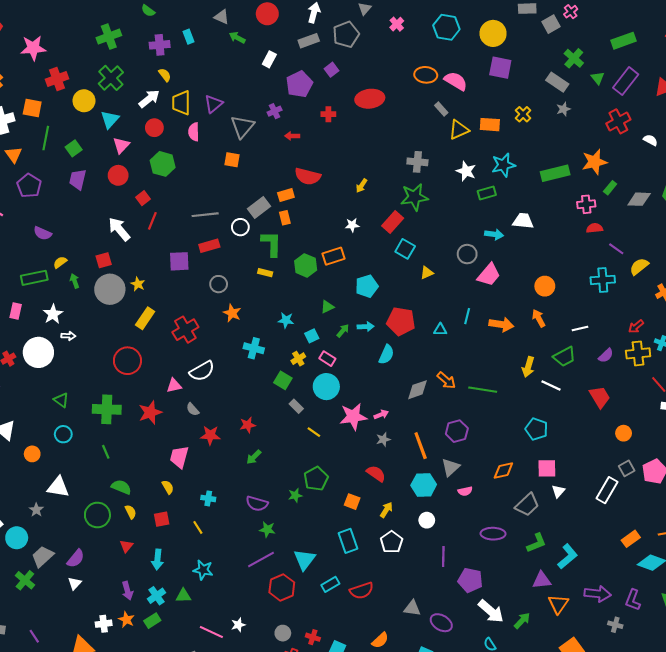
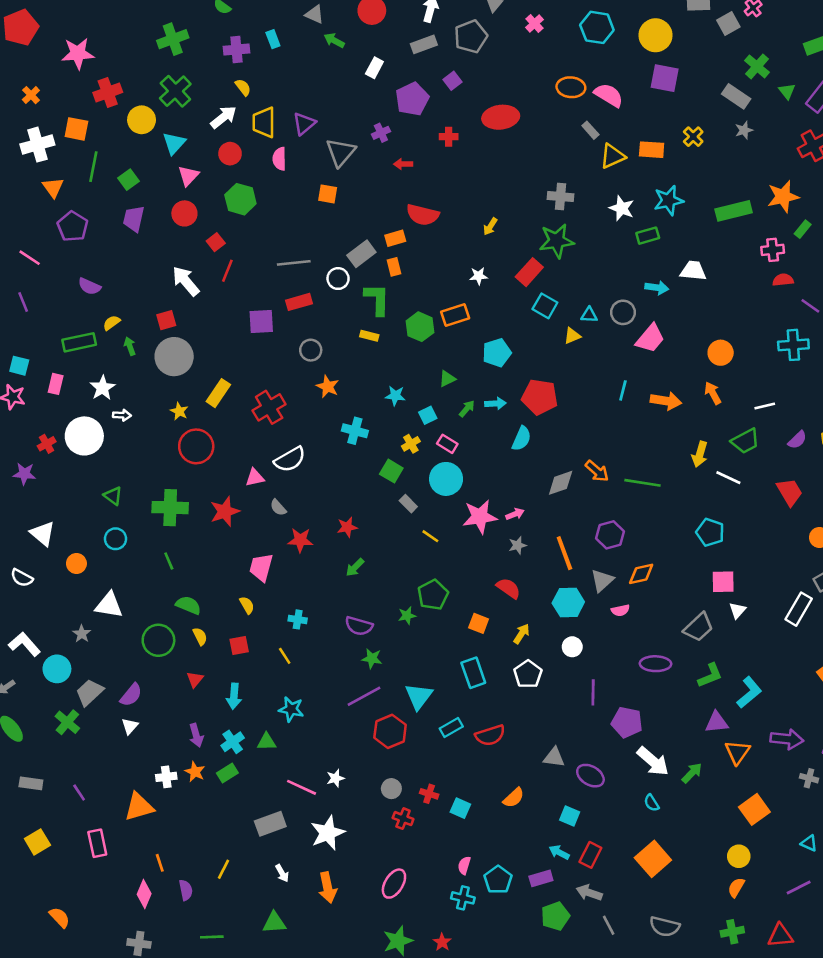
yellow star: (138, 284) -> (179, 411), moved
cyan triangle: (440, 330) -> (589, 315), moved
orange diamond: (503, 470) -> (641, 574), moved

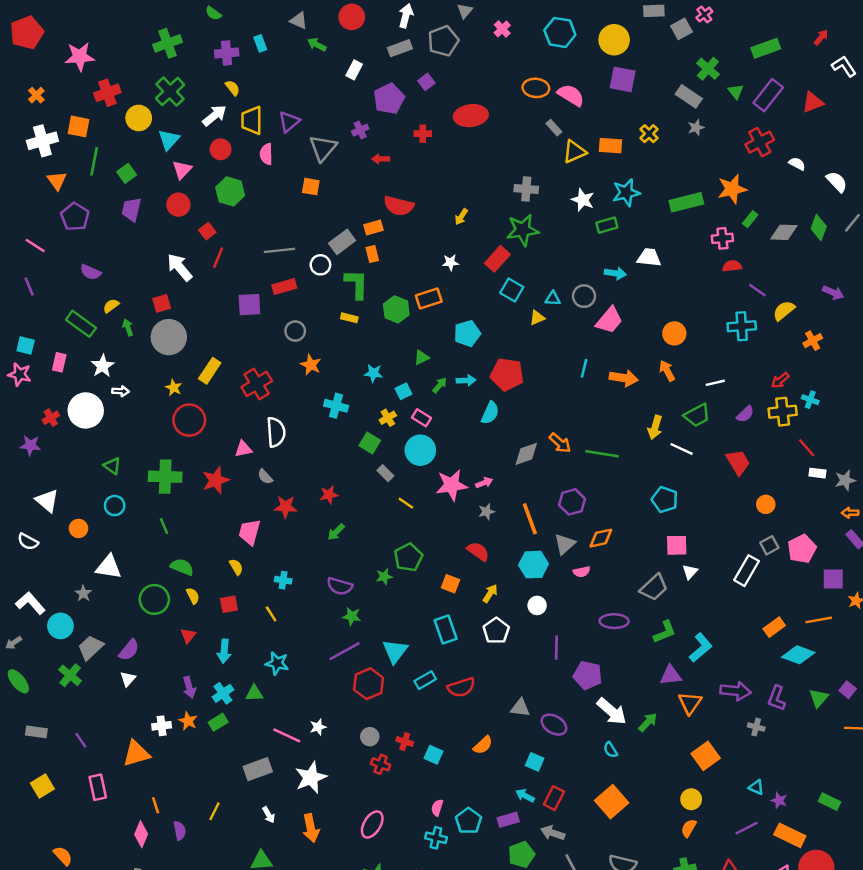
green rectangle: (79, 342) -> (81, 324), turned 48
white semicircle: (290, 459) -> (276, 432), turned -64

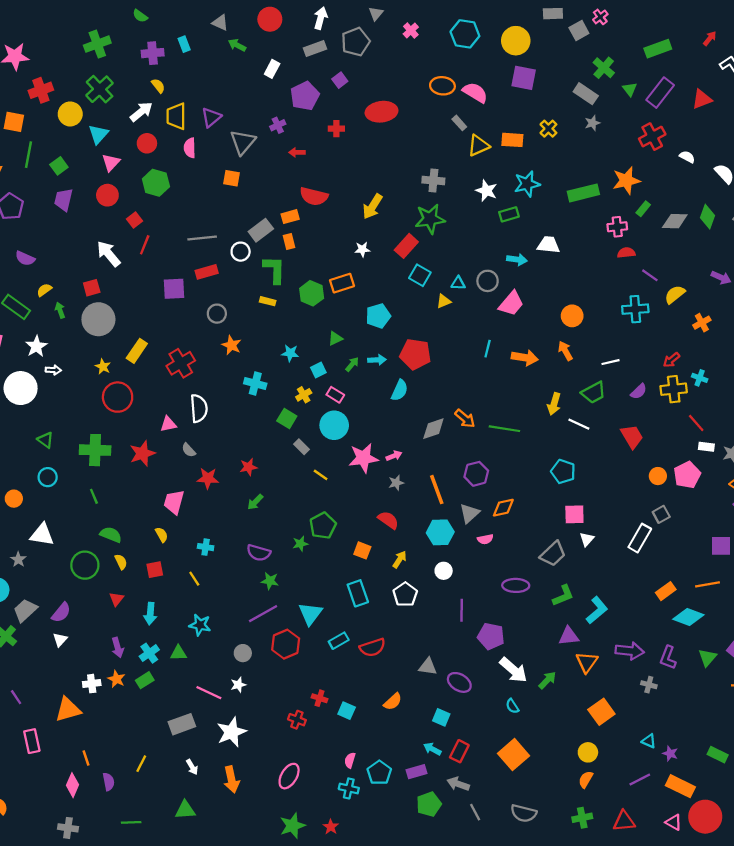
yellow arrow: (461, 217) -> (372, 206), size x1.6
pink pentagon: (802, 549) -> (687, 475), moved
gray circle: (370, 737) -> (243, 653), moved

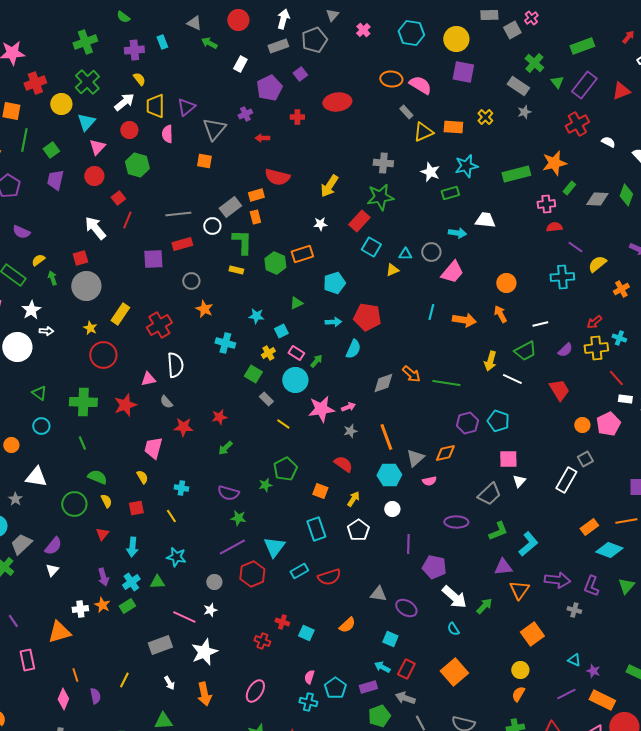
green arrow: (352, 364) -> (316, 361), moved
purple hexagon: (476, 474) -> (467, 423), moved

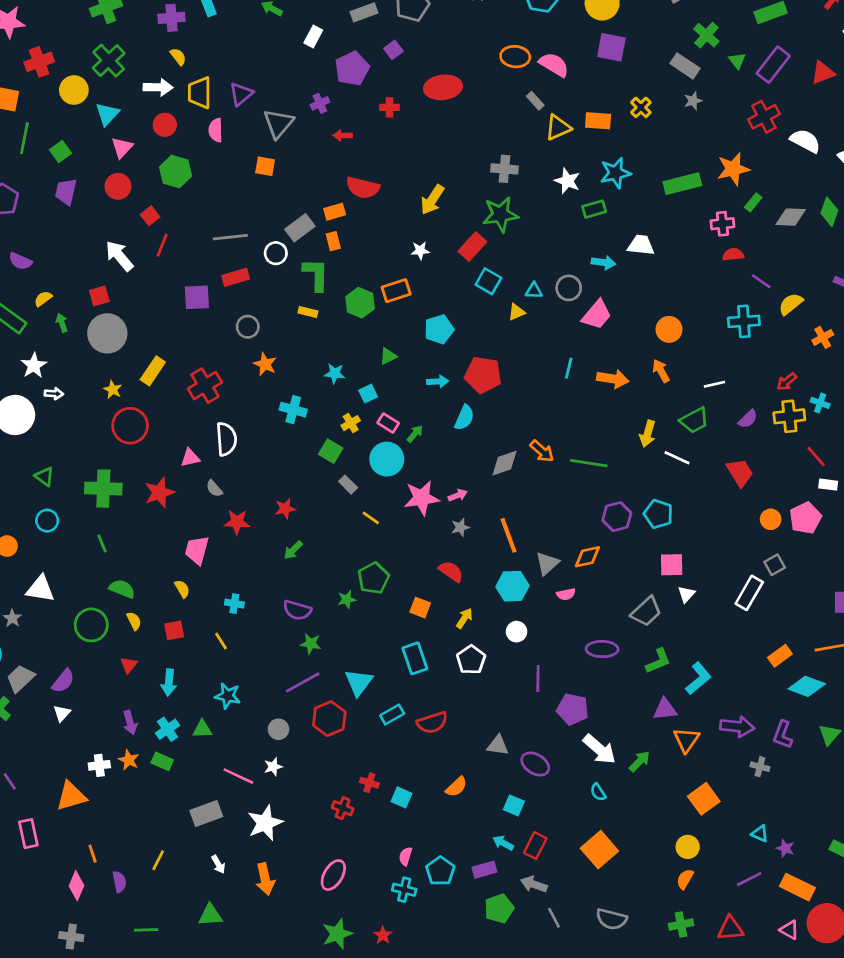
white arrow: (124, 102) -> (158, 87), turned 40
white semicircle: (608, 142) -> (805, 141), size x1.6
green rectangle: (127, 606) -> (162, 761), turned 56

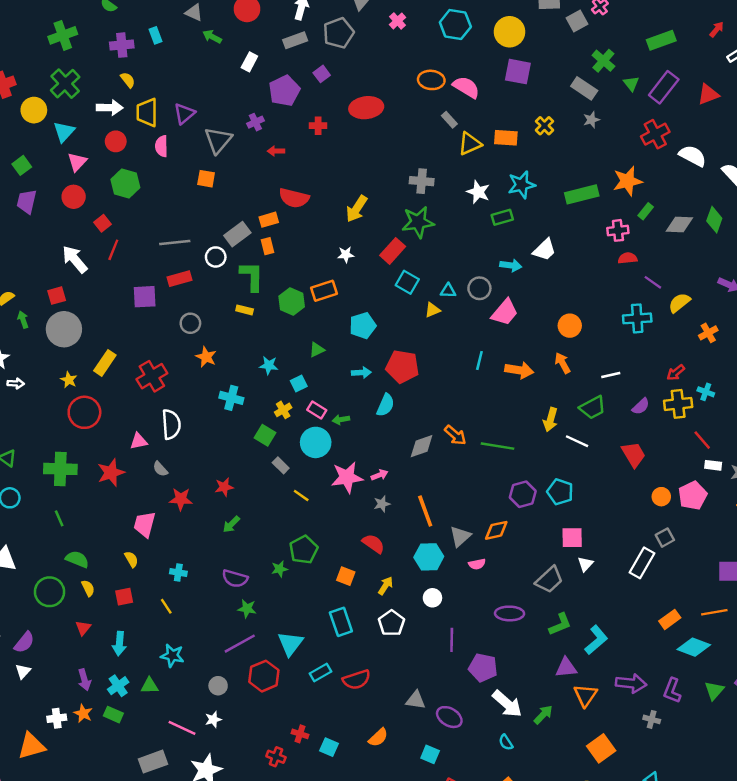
white trapezoid: (641, 245) -> (544, 250), turned 130
green arrow: (415, 434) -> (341, 420), turned -140

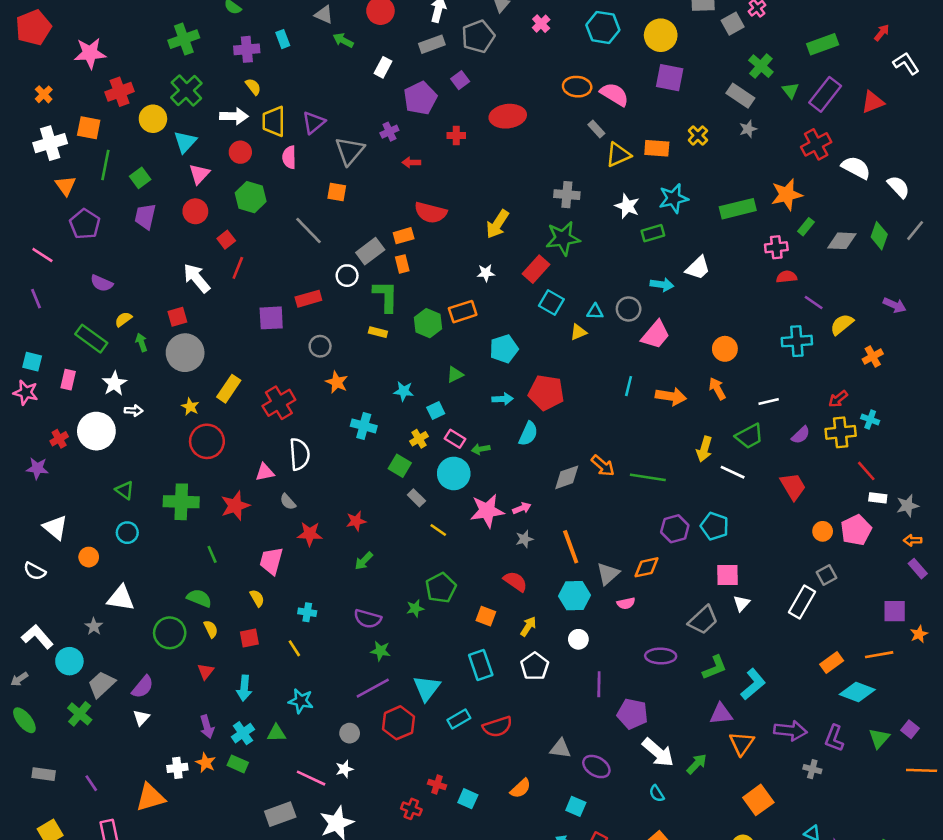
gray line: (175, 243) -> (308, 231), moved, turned 52
green line: (59, 518) -> (212, 554), moved

